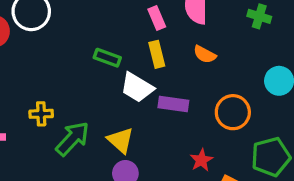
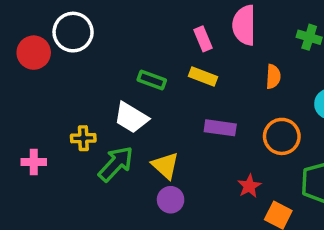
yellow rectangle: (157, 54) -> (203, 77), turned -55
orange semicircle: (205, 54) -> (273, 77), moved, turned -115
white trapezoid: (137, 87) -> (131, 118), moved

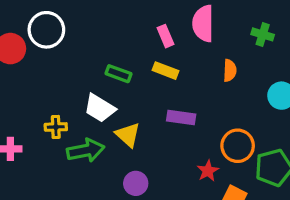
orange circle: (282, 136) -> (238, 146), moved
green arrow: (116, 164) -> (86, 150), turned 36
yellow triangle: (165, 166) -> (128, 135), moved

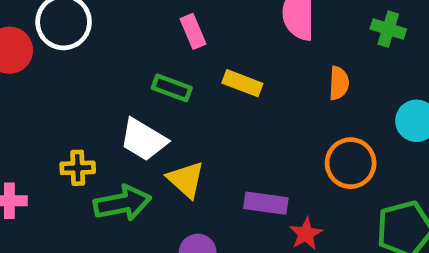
pink rectangle: (166, 36) -> (193, 31), moved
purple rectangle: (181, 118) -> (266, 203), moved
orange circle: (238, 146) -> (351, 163), moved

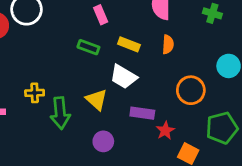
orange semicircle: (339, 83) -> (168, 44), moved
white trapezoid: (144, 140) -> (123, 77), moved
green arrow: (122, 203) -> (60, 113), turned 96

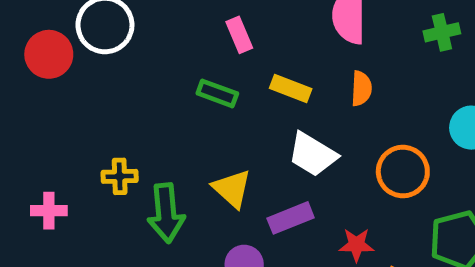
green cross: (212, 13) -> (442, 32), turned -30
white trapezoid: (123, 77) -> (313, 154), moved
purple rectangle: (142, 113) -> (291, 218), moved, turned -30
red star: (165, 131) -> (356, 245), turned 30

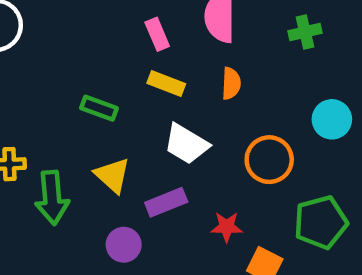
pink rectangle: (239, 35) -> (157, 34), moved
green rectangle: (217, 93) -> (99, 108), moved

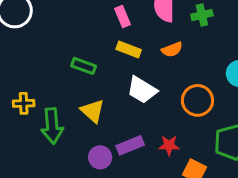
green cross: (305, 32) -> (202, 15), moved
orange semicircle: (231, 83) -> (172, 49), turned 66
purple rectangle: (166, 202) -> (130, 145), moved

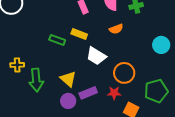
yellow rectangle: (129, 49) -> (79, 34), moved
orange circle: (197, 100) -> (124, 73), moved
yellow triangle: (93, 111) -> (68, 79), moved

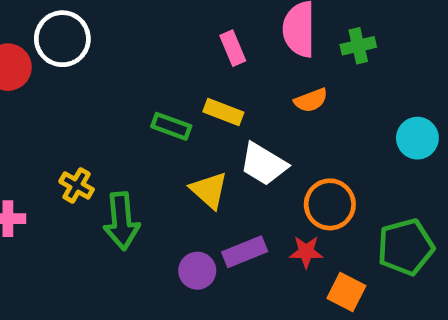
yellow cross: (17, 65) -> (77, 185), turned 32
yellow triangle: (68, 79) -> (209, 190), moved

